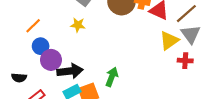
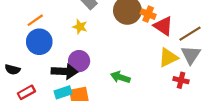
blue circle: (41, 46) -> (39, 42), size x1.5
purple circle: (51, 60) -> (79, 61), moved
green arrow: (112, 77) -> (120, 77), moved, turned -102

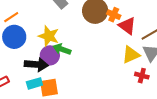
yellow star: (80, 27) -> (49, 36), moved, size x1.5
green arrow: (120, 77) -> (62, 49), moved

